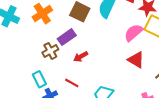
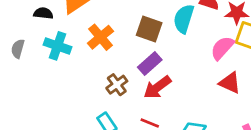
purple rectangle: (67, 37) -> (150, 64), moved
red arrow: (81, 57) -> (157, 87), size x1.5

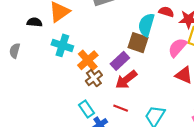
brown square: (149, 29) -> (138, 43), moved
orange cross: (101, 37) -> (88, 60), moved
cyan cross: (57, 46) -> (62, 45), moved

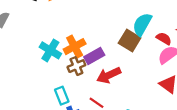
red semicircle: (166, 12) -> (164, 38), moved
cyan cross: (62, 45) -> (50, 50), moved
purple rectangle: (120, 61) -> (94, 56), moved

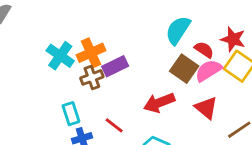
brown square: (130, 40) -> (184, 69), moved
red arrow: (109, 75) -> (159, 103), moved

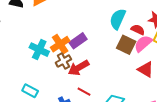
purple rectangle: (115, 66) -> (78, 41), moved
red arrow: (159, 103) -> (79, 68), moved
cyan rectangle: (71, 114) -> (30, 91), moved, turned -35

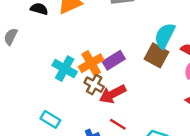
brown square: (126, 45) -> (156, 55), moved
brown cross: (63, 61) -> (94, 85), turned -35

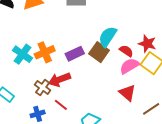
purple rectangle: (114, 60) -> (75, 54), moved
brown cross: (94, 85) -> (43, 87), moved

